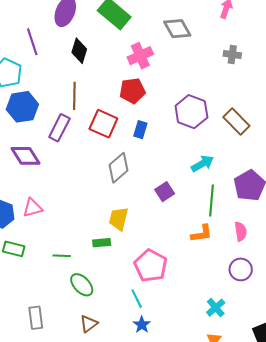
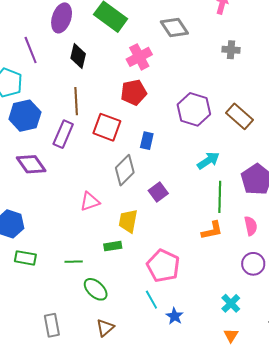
blue rectangle: (140, 130) -> (147, 141), moved
purple square: (165, 192) -> (158, 192), moved
pink triangle: (33, 208) -> (90, 201), moved
blue star: (142, 325) -> (175, 316), moved

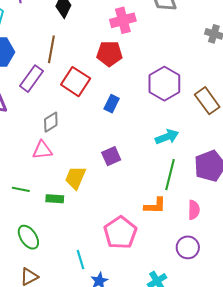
gray diamond: (125, 170) -> (51, 122), moved, size x0.7
green line: (74, 262) -> (21, 189), moved
pink pentagon: (163, 266) -> (120, 233), moved

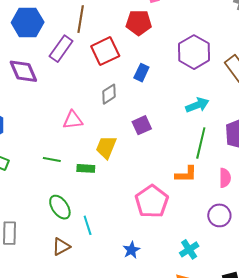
red square: (76, 82) -> (105, 51), turned 32
gray diamond: (51, 122) -> (109, 94), moved
cyan line: (80, 260) -> (88, 225), moved

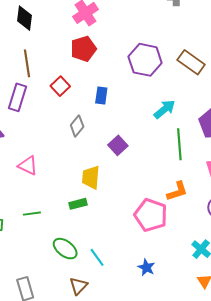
red square: (105, 51) -> (60, 86), size x0.7
pink triangle: (73, 120) -> (28, 166), moved, turned 50
green line: (52, 159) -> (32, 214), moved
orange L-shape: (186, 174) -> (177, 191), moved

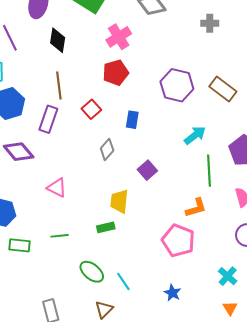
orange L-shape: (177, 191) -> (196, 208), moved

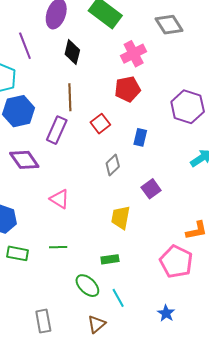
green rectangle: (106, 227) -> (110, 259), moved

